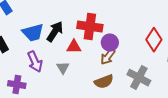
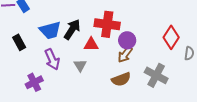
purple cross: (17, 85) -> (34, 82), turned -36

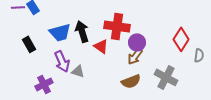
black arrow: (72, 29) -> (82, 31), turned -50
red triangle: (91, 44) -> (101, 46), turned 35
gray triangle: (80, 65) -> (78, 71), moved, turned -40

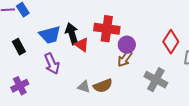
red triangle: (101, 46) -> (82, 45), moved
gray triangle: (78, 71) -> (84, 87), moved
brown semicircle: (131, 81) -> (103, 86), moved
purple cross: (44, 84) -> (20, 86), moved

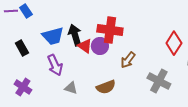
purple circle: (127, 45) -> (100, 46), moved
purple cross: (20, 86) -> (23, 87), turned -30
gray triangle: (84, 87) -> (71, 88), moved

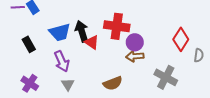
purple circle: (100, 46) -> (135, 42), moved
brown arrow: (128, 60) -> (135, 56), turned 48
gray triangle: (71, 88) -> (68, 84), moved, turned 40

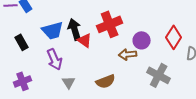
red cross: (117, 26) -> (110, 24), turned -30
purple circle: (135, 42) -> (142, 40), moved
purple cross: (30, 83) -> (23, 81), turned 36
gray triangle: (68, 84) -> (69, 82), moved

